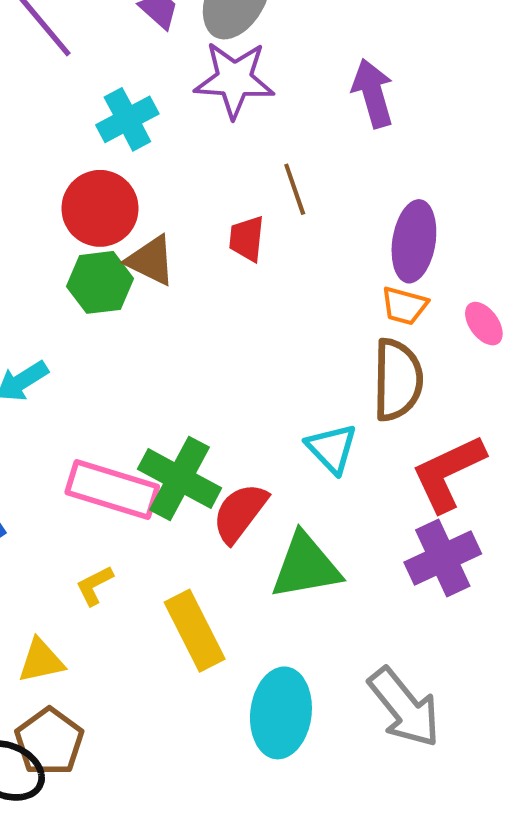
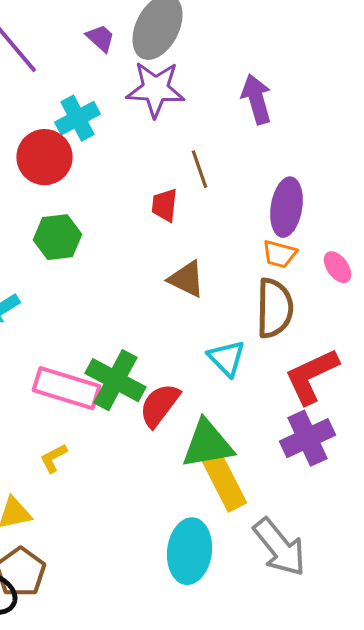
red circle: (100, 208) -> (44, 157), moved
brown triangle: (151, 261) -> (186, 279), moved
yellow rectangle: (195, 631) -> (224, 482), moved

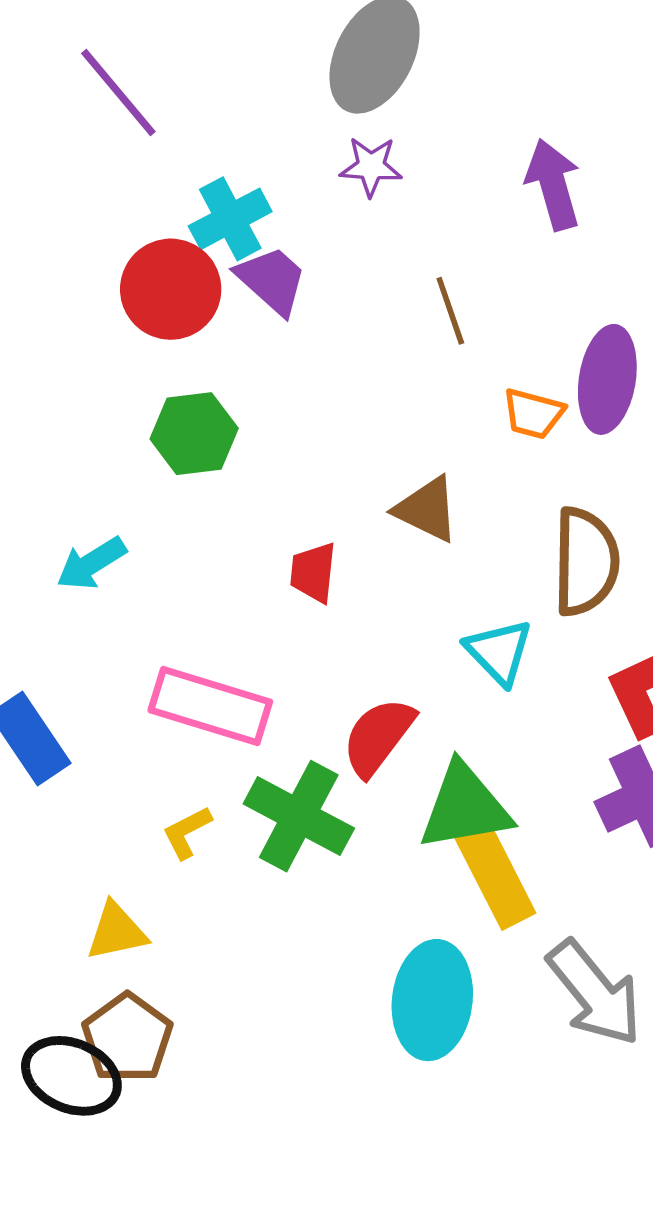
purple trapezoid: (100, 38) -> (272, 280), moved, size x1.4
purple star: (156, 89) -> (371, 167), size x0.6
red trapezoid: (164, 205) -> (313, 572), moved
orange trapezoid: (280, 254) -> (533, 414), moved
green cross: (116, 380) -> (299, 816), moved

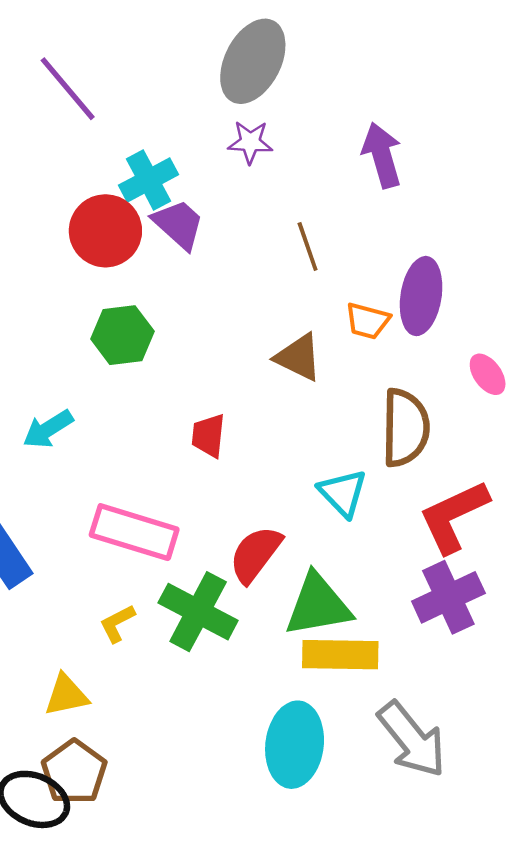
brown triangle: (427, 509) -> (298, 357), moved
yellow rectangle: (495, 876) -> (340, 655), turned -62

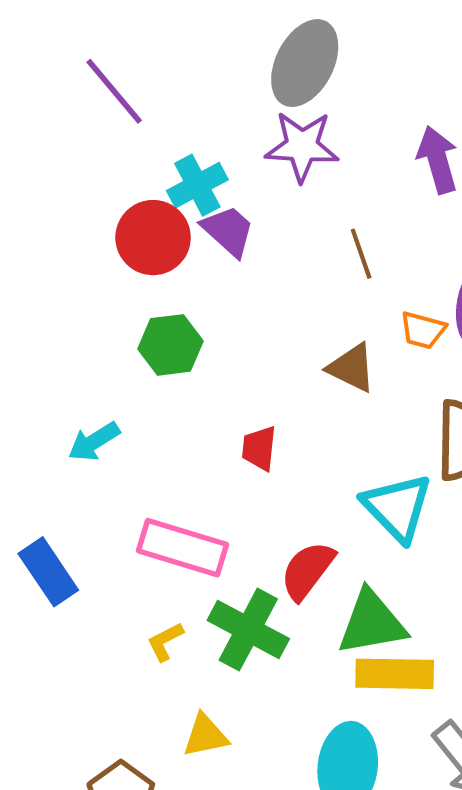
purple star: (250, 142) -> (302, 146), size x1.6
cyan triangle: (343, 493) -> (397, 507), size x1.4
yellow triangle: (66, 695) -> (205, 736), moved

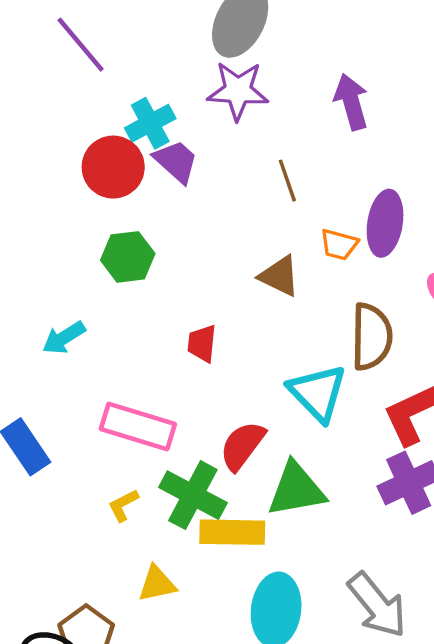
yellow rectangle: (395, 674) -> (232, 532), moved

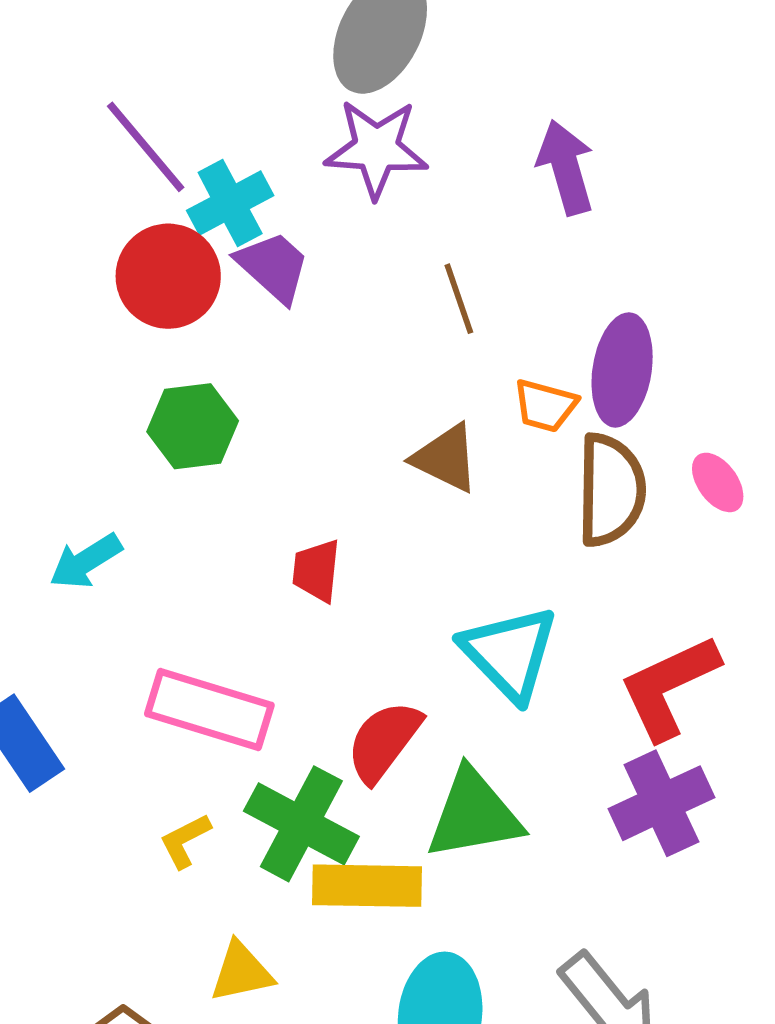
purple line: (81, 45) -> (146, 147), moved
brown semicircle: (372, 337) -> (611, 490), moved

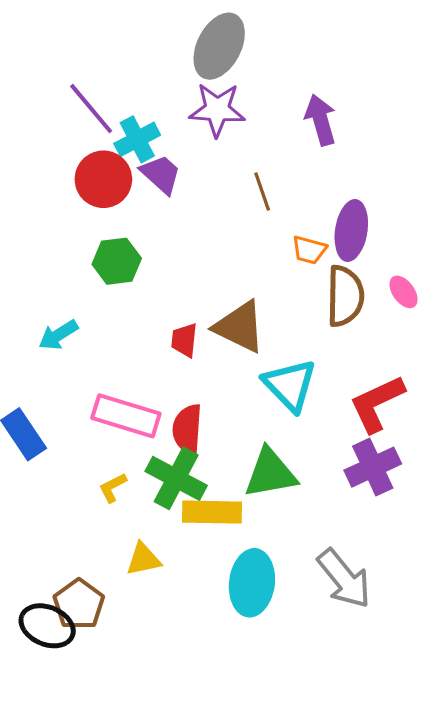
brown triangle: (446, 458) -> (240, 327), moved, size x1.4
red semicircle: (384, 741) -> (187, 429), moved, turned -33

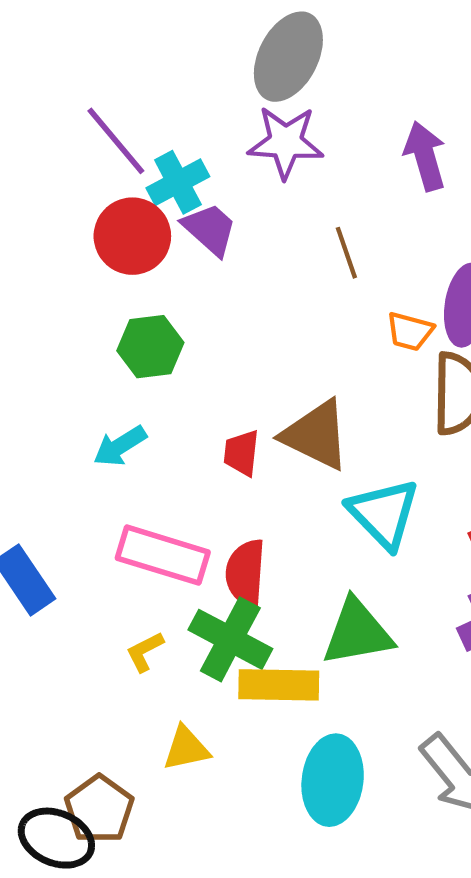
cyan arrow: (58, 335) -> (120, 446), moved

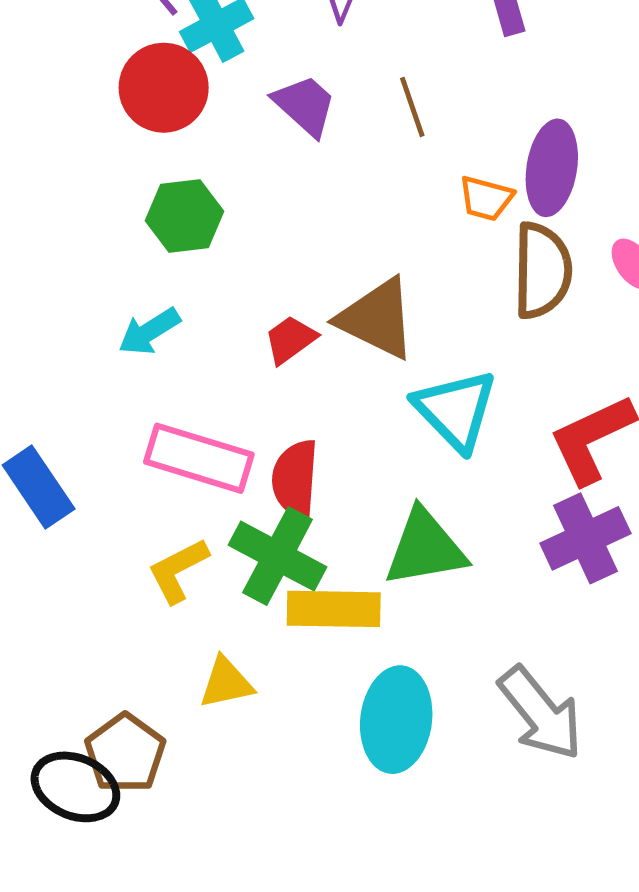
purple trapezoid: (210, 229) -> (305, 105), moved
red trapezoid: (241, 453) -> (290, 339), turned 48
yellow L-shape: (145, 652) -> (178, 570), size x1.4

